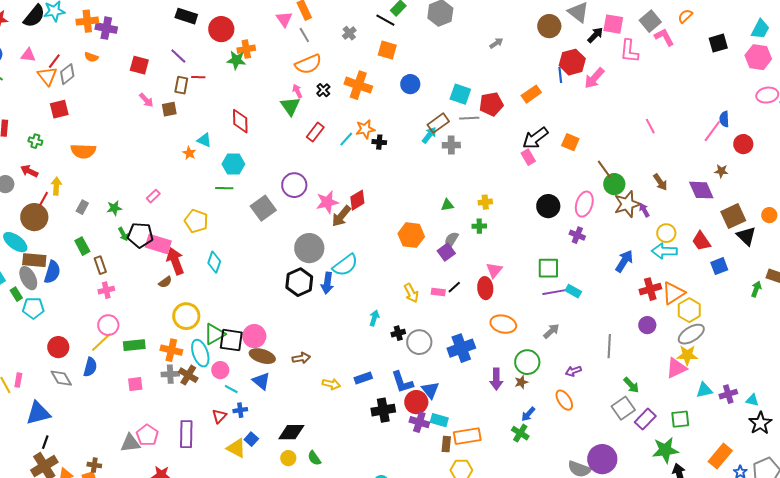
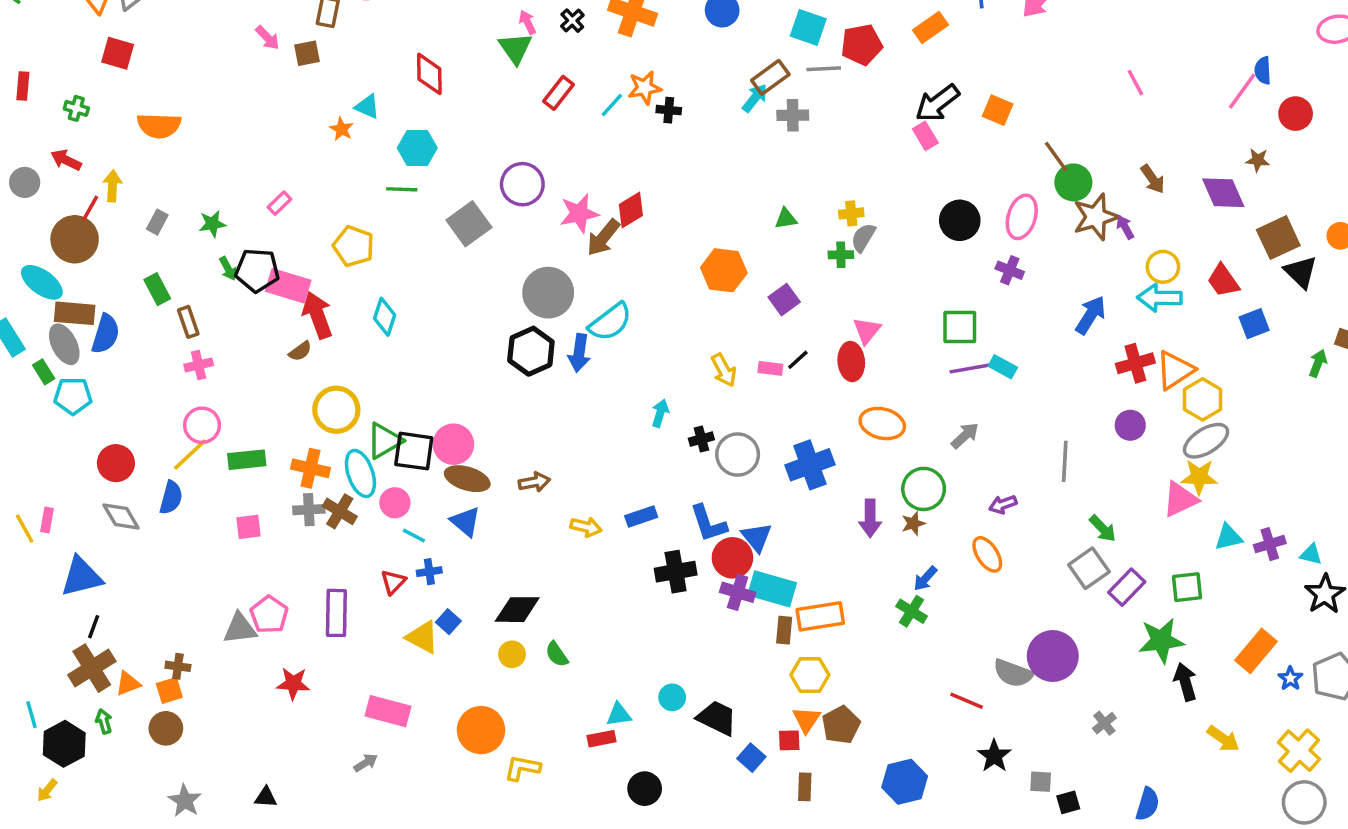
red square: (59, 109) -> (118, 53), turned 30
gray semicircle: (451, 240) -> (863, 238), moved
cyan rectangle: (439, 420) -> (772, 589), size x1.5

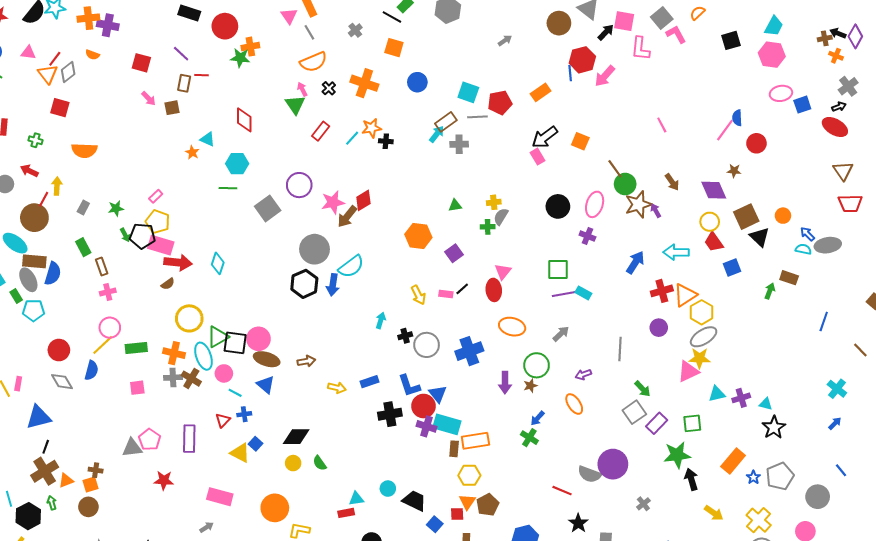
yellow pentagon: (354, 246) -> (158, 222), moved
yellow circle: (1163, 267) -> (710, 222), moved
red arrow: (317, 315) -> (178, 262), turned 116

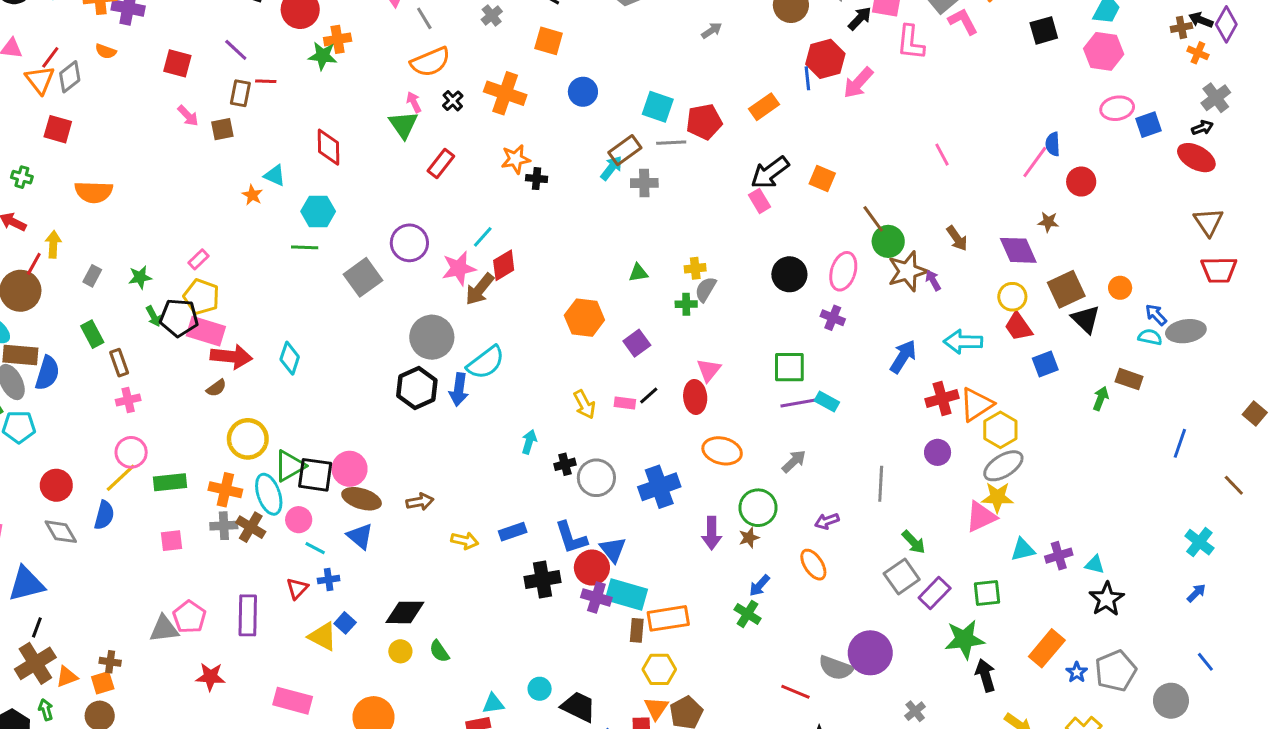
cyan line: (352, 138) -> (483, 237), moved

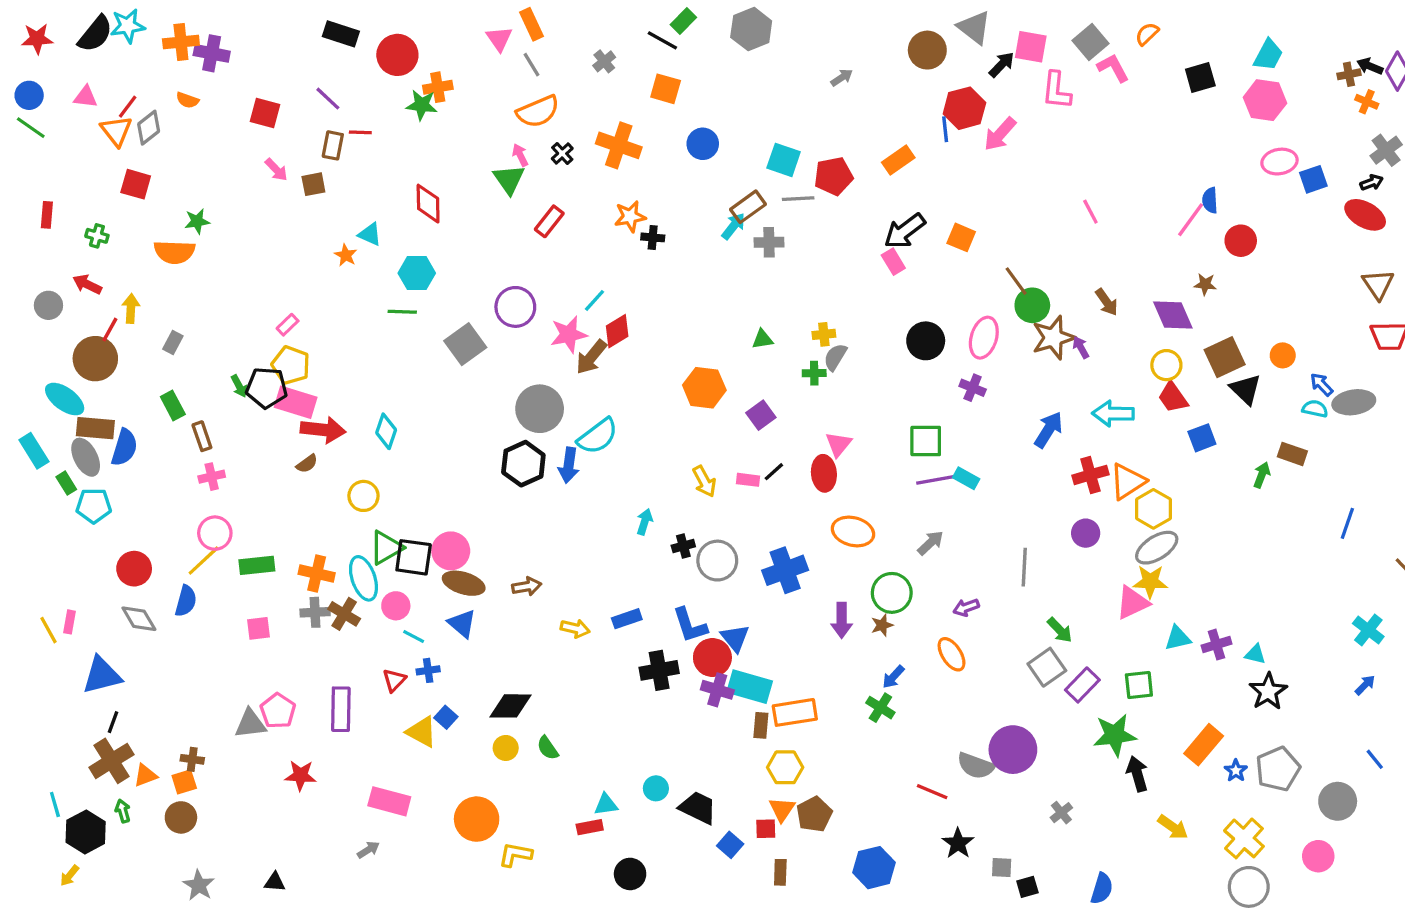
green star: (140, 277) -> (197, 221), moved
yellow circle: (248, 439) -> (363, 496), moved, size x0.7

